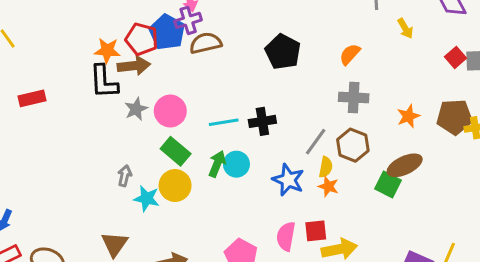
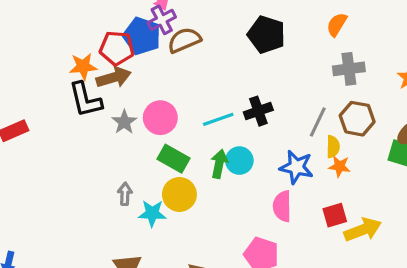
pink semicircle: (286, 236) -> (282, 206), moved

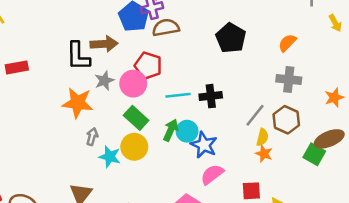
red pentagon: (117, 48) -> (148, 66), moved
orange star: (83, 66) -> (78, 103), moved, size x1.4
blue star: (296, 167) -> (204, 145), moved
pink semicircle: (282, 206) -> (212, 174), turned 40

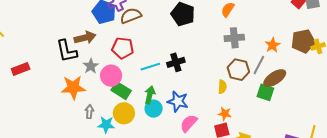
pink circle: (133, 84) -> (111, 76), moved
gray line: (255, 115) -> (259, 65), moved
cyan circle: (187, 131) -> (154, 109), moved
orange star: (264, 154) -> (225, 114), moved

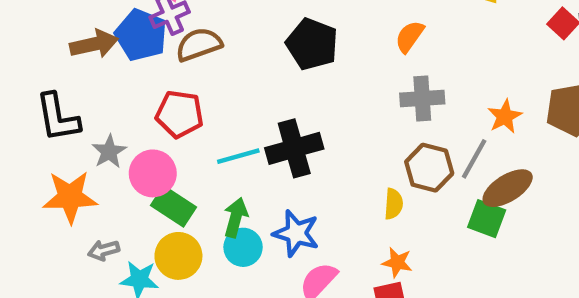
brown arrow: (85, 38) -> (94, 44), moved
black cross: (176, 62) -> (294, 148), size x1.4
gray arrow: (89, 112) -> (104, 250), turned -112

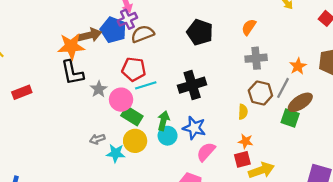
cyan line: (238, 156) -> (146, 85), moved
orange star: (70, 197) -> (71, 46), moved

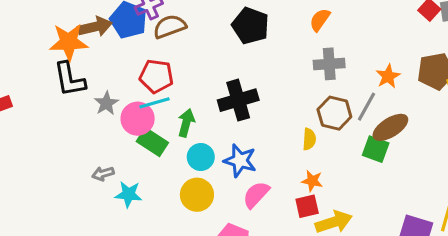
cyan line: (146, 85) -> (155, 103), moved
green arrow: (163, 121) -> (186, 123), moved
cyan circle: (168, 136) -> (201, 157), moved
yellow circle: (135, 141) -> (197, 195), moved

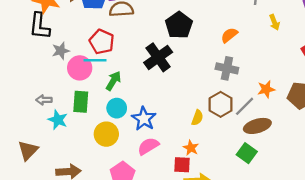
black cross: (238, 100) -> (158, 57), moved, turned -36
green rectangle: (152, 142) -> (81, 102), moved, turned 45
green square: (376, 149) -> (247, 153), moved

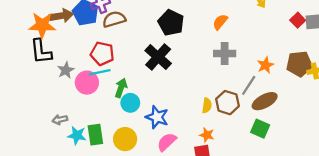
green rectangle: (81, 102) -> (95, 135), moved
brown hexagon: (221, 104) -> (228, 103), moved
cyan circle: (117, 108) -> (130, 103), moved

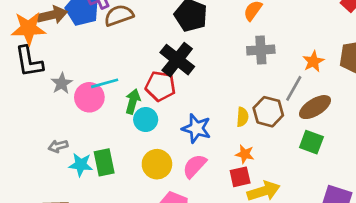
red pentagon: (102, 54) -> (160, 86), moved
blue star: (157, 117) -> (196, 128), moved
yellow circle: (125, 139) -> (157, 164), moved

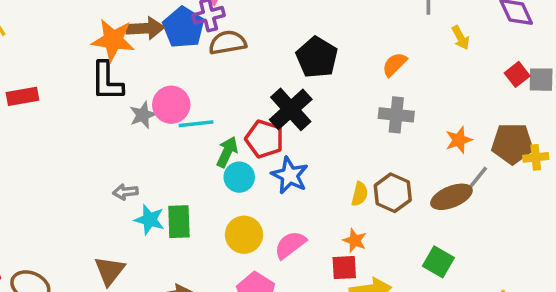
gray line: (294, 88) -> (475, 181), moved
pink circle: (89, 97) -> (171, 105), moved
blue star: (196, 128) -> (290, 175), moved
green square: (311, 142) -> (438, 262), moved

